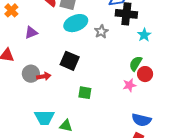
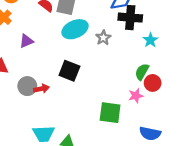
green square: (85, 93) -> (110, 113), moved, size x1.5

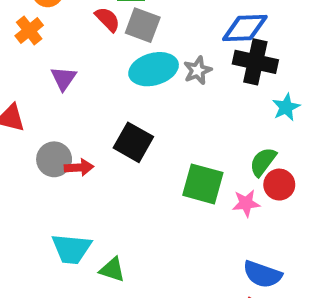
gray star: (103, 38) -> (198, 70), moved
purple triangle: (26, 41) -> (63, 78), turned -40
green square: (110, 113) -> (203, 184), moved

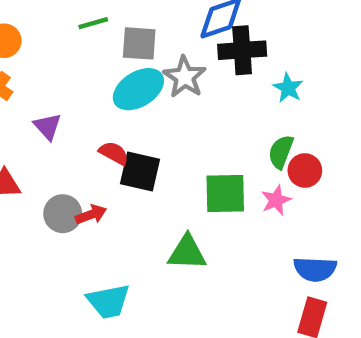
red semicircle: (107, 19) -> (114, 153), moved
gray square: (143, 25) -> (139, 43), moved
gray star: (198, 70) -> (185, 77), size x1.4
green triangle: (112, 270) -> (187, 252), moved, size x1.4

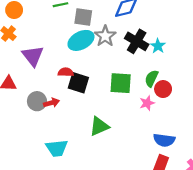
black cross: (242, 50) -> (137, 41), moved, turned 30
purple triangle: (48, 127) -> (33, 56), size x1.5
red semicircle: (114, 153) -> (66, 72), turned -32
green square: (225, 193) -> (121, 83), moved
green triangle: (187, 252) -> (99, 126), turned -30

